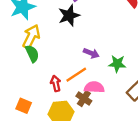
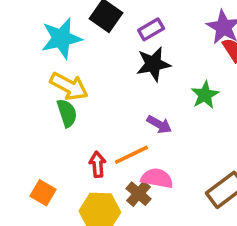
black star: (69, 15) -> (153, 64), moved
yellow arrow: (31, 37) -> (69, 86), turned 85
green star: (117, 64) -> (205, 95), moved, turned 30

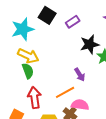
black star: (153, 64) -> (90, 44), moved
purple arrow: (159, 124) -> (80, 75), turned 32
red arrow: (98, 164) -> (34, 98), moved, size x1.5

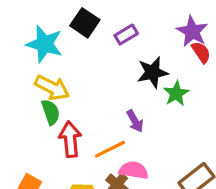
cyan star: (23, 29) -> (44, 44), turned 30
red arrow: (34, 98) -> (70, 139), moved

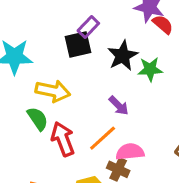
black square: (85, 23) -> (78, 44), moved, turned -32
yellow arrow: (52, 88) -> (53, 91), moved
green star: (176, 93) -> (150, 69), turned -30

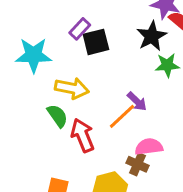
purple rectangle: (88, 27) -> (80, 29), moved
black star: (123, 56) -> (152, 36), moved
orange line: (103, 138) -> (122, 116), moved

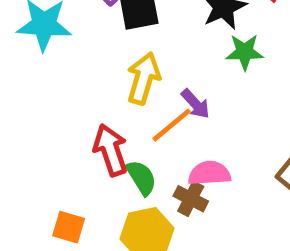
yellow arrow: (72, 88) -> (144, 78), moved, turned -88
green semicircle: (57, 116) -> (141, 178), moved

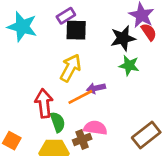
purple arrow: (196, 104) -> (96, 88), turned 108
brown cross: (191, 199) -> (82, 140), turned 30

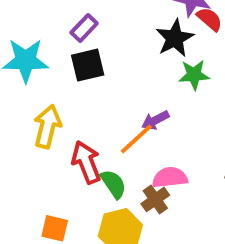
black square: (76, 30) -> (88, 65), moved
yellow arrow: (70, 68) -> (47, 126), moved

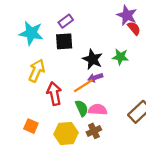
black star: (175, 38) -> (93, 59), moved, turned -30
green semicircle: (113, 184) -> (82, 108), moved
brown cross: (155, 199) -> (94, 131), moved

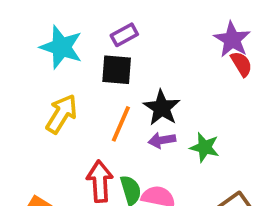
green star: (120, 57) -> (205, 147), moved
orange line: (83, 86) -> (121, 124), moved, turned -42
red arrow: (54, 94) -> (100, 181), moved

